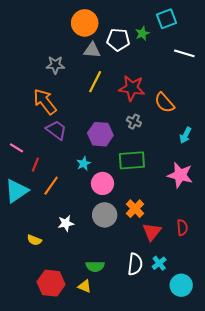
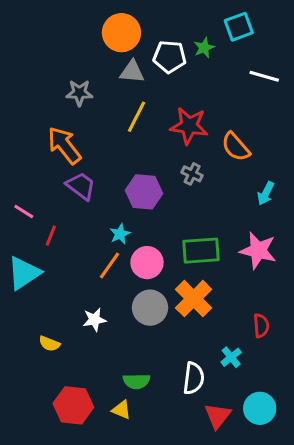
green rectangle: (132, 160) -> (201, 251), moved
orange line: (51, 186) -> (109, 266), moved
orange cross: (135, 209) -> (194, 299), size x1.4
red triangle: (152, 232) -> (218, 416), moved
cyan cross: (159, 263) -> (231, 357), moved

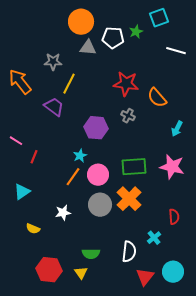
yellow line: (136, 117) -> (69, 84), moved
orange arrow: (64, 145) -> (20, 82), moved
purple trapezoid: (81, 186) -> (54, 107), moved
cyan triangle: (24, 273) -> (22, 192), moved, size x0.7
yellow triangle: (121, 410) -> (81, 273), turned 32

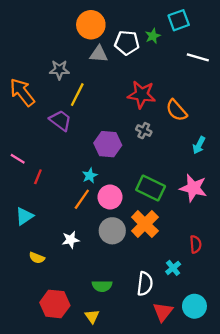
green rectangle: (134, 167) -> (151, 188), turned 30
yellow triangle: (81, 273) -> (92, 316), moved

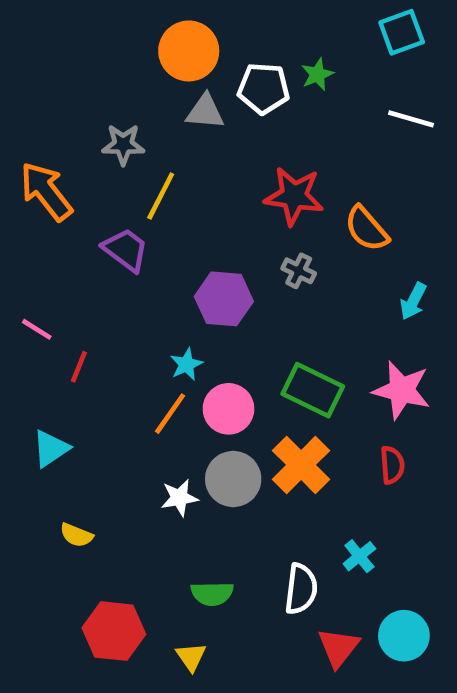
cyan square: (179, 20) -> (402, 32), moved
white star: (71, 240) -> (179, 498), moved
red semicircle: (196, 244) -> (392, 465), moved

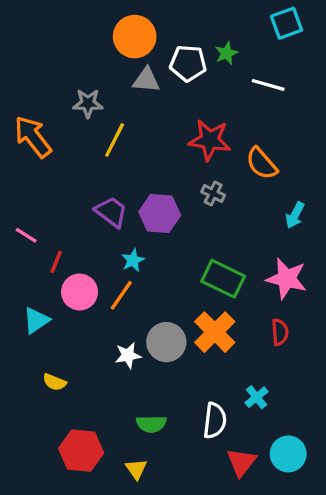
white line: (411, 119) -> (268, 85), moved
purple trapezoid: (126, 250) -> (111, 212), moved
pink circle: (228, 409) -> (80, 292), moved

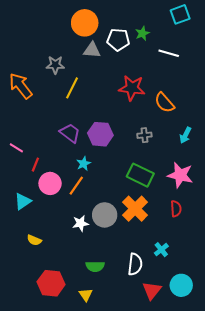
gray cross: (213, 193) -> (144, 135), moved, turned -32

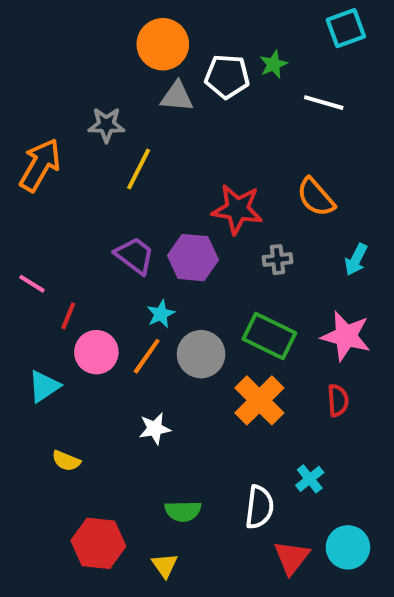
orange arrow: (21, 86) -> (40, 165), turned 68
red star: (132, 88) -> (237, 209), moved
gray circle: (105, 215) -> (201, 354), moved

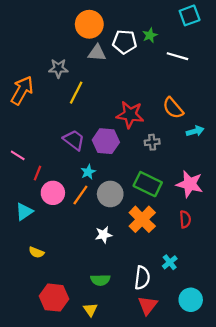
cyan arrow: (356, 260) -> (195, 131), moved, turned -133
white star: (155, 429) -> (104, 235), moved
red triangle: (292, 557) -> (148, 305), moved

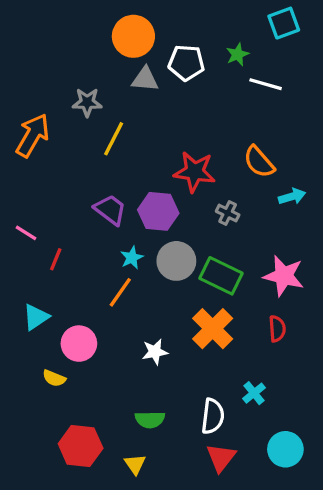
green star: (150, 35) -> (237, 54), moved
gray cross: (152, 142) -> (228, 213), turned 32
pink circle: (53, 193) -> (79, 344), moved
gray circle: (110, 194) -> (176, 261), moved

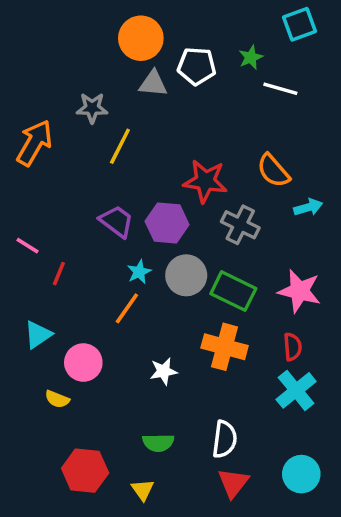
gray cross: (228, 213) -> (240, 225), size x1.5
orange cross: (213, 329) -> (225, 347), turned -30
cyan cross: (254, 393) -> (296, 390), moved, size x1.6

